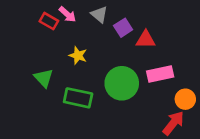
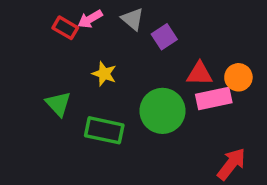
pink arrow: (67, 14) -> (90, 19), turned 108
red triangle: (146, 40) -> (200, 74), moved
orange circle: (185, 99) -> (238, 77), moved

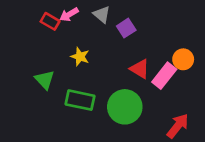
red triangle: (200, 74) -> (140, 69), moved, turned 30
pink rectangle: (214, 99) -> (164, 76), turned -40
green circle: (162, 111) -> (125, 107), moved

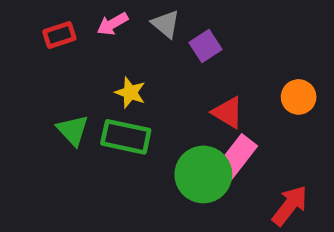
red rectangle: (50, 21) -> (59, 35), moved, turned -48
pink rectangle: (164, 76) -> (237, 157), moved
green rectangle: (80, 100) -> (126, 137), moved

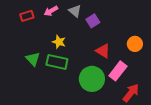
pink rectangle: (237, 157) -> (118, 71), moved

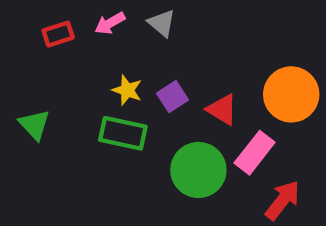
purple square: (93, 21) -> (173, 97), moved
orange circle: (135, 44) -> (291, 94), size x1.6
green triangle: (33, 59) -> (34, 125), moved

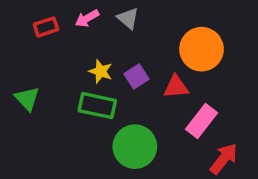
orange circle: (291, 94) -> (202, 49), moved
red triangle: (222, 110) -> (176, 87), turned -36
green circle: (198, 170) -> (135, 147), moved

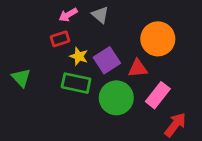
red rectangle: (46, 27) -> (60, 39), moved
purple square: (137, 77) -> (107, 60), size x1.4
green circle: (135, 147) -> (116, 98), moved

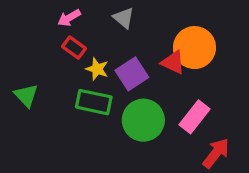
pink arrow: (68, 15) -> (69, 18), moved
red rectangle: (60, 39) -> (74, 48), turned 54
red triangle: (138, 68) -> (173, 62), moved, turned 30

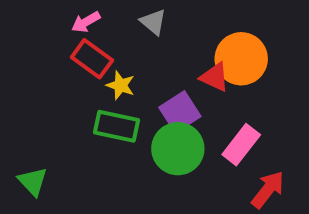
red rectangle: (74, 48) -> (92, 59), size x1.4
purple square: (132, 74) -> (180, 112), moved
green triangle: (26, 95) -> (33, 181), moved

